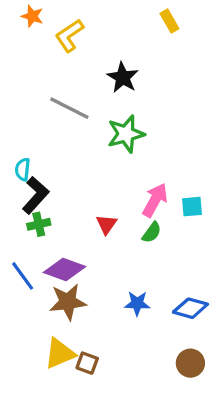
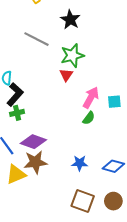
red triangle: (107, 224) -> (66, 75), moved
yellow triangle: (60, 353) -> (16, 174), moved
brown square: (87, 363) -> (83, 201), moved, size x1.6

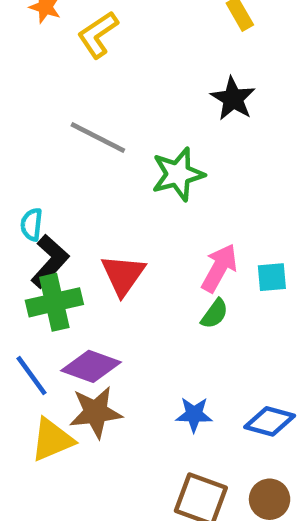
black star: (70, 20) -> (233, 99), moved
red triangle: (66, 75) -> (123, 275), moved, size x1.5
green cross: (17, 113) -> (54, 302), size x1.6

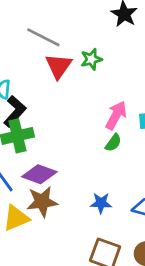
green star: (178, 174) -> (91, 59), size x0.7
red triangle: (123, 275) -> (59, 66), moved

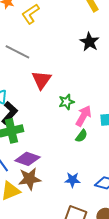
gray line: (43, 37) -> (17, 52), moved
green star: (91, 59) -> (66, 102), moved

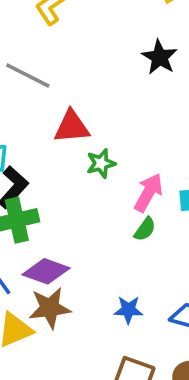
red triangle: (41, 80) -> (72, 127), turned 50
green star: (66, 102) -> (101, 163), moved

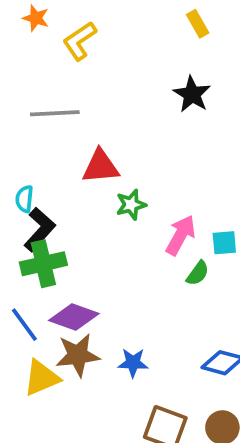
gray line: (28, 76) -> (55, 113), turned -30
green semicircle: (145, 229) -> (198, 273), moved
blue star: (128, 310) -> (133, 363), moved

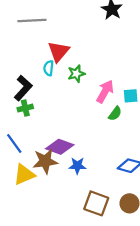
red triangle: (101, 167) -> (59, 51), turned -45
cyan semicircle: (24, 199) -> (49, 68), moved
green cross: (43, 264) -> (25, 108), size x0.6
purple diamond: (74, 317) -> (60, 147), moved

